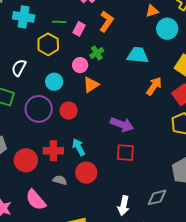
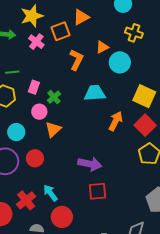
orange L-shape: (106, 21) -> (76, 60), moved
pink rectangle: (79, 29) -> (34, 87), moved
red cross: (53, 151) -> (26, 200), turned -30

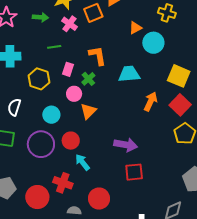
orange L-shape: (76, 60) -> (98, 56), moved, turned -35
green line: (12, 72) -> (54, 47), moved
cyan arrow: (50, 193) -> (82, 162), moved
red cross: (26, 200) -> (63, 183), turned -30

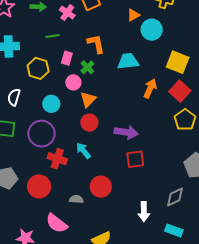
red circle: (71, 141) -> (89, 123), moved
red cross: (63, 183) -> (57, 159), moved

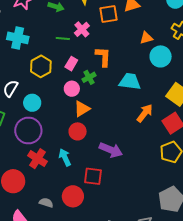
pink cross: (67, 13) -> (82, 29), moved
cyan circle: (51, 104) -> (32, 103), moved
red square: (135, 159) -> (93, 176), moved

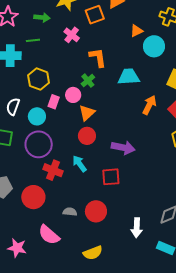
green line: (63, 39) -> (33, 40), moved
pink rectangle: (71, 64) -> (54, 102), moved
red circle: (73, 196) -> (96, 211), moved

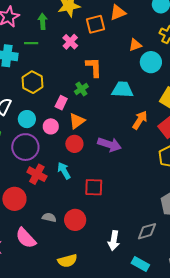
green arrow: (42, 18) -> (43, 21), turned -105
pink circle: (73, 95) -> (51, 126), moved
pink rectangle: (54, 102) -> (61, 103), moved
purple arrow: (123, 148) -> (109, 144), moved

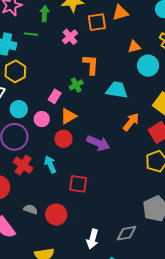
yellow hexagon: (33, 82) -> (15, 71), moved

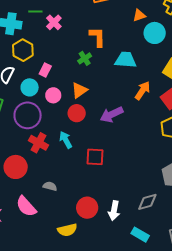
pink cross: (70, 37) -> (54, 22), moved
pink rectangle: (55, 96) -> (45, 70), moved
purple arrow: (98, 143) -> (112, 114), turned 135
red circle: (56, 214) -> (87, 208), moved

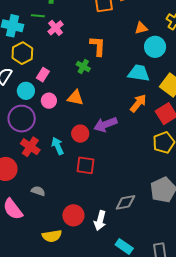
green cross: (85, 58) -> (83, 66), turned -32
cyan trapezoid: (126, 60) -> (139, 73), moved
orange triangle: (79, 90) -> (75, 98), turned 42
red circle: (77, 113) -> (80, 134), moved
gray diamond: (147, 202) -> (125, 202), moved

